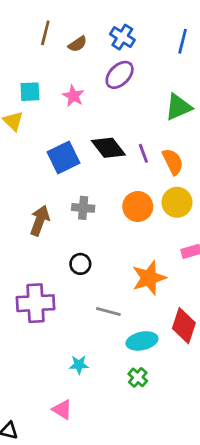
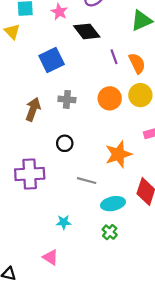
black diamond: (108, 148) -> (87, 31), moved

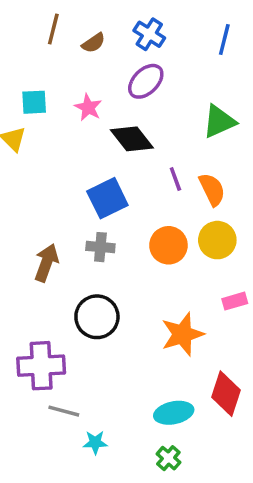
blue square: (52, 60) -> (107, 198), moved
black circle: (65, 143) -> (97, 317), size x1.6
gray line: (87, 181) -> (64, 411), moved

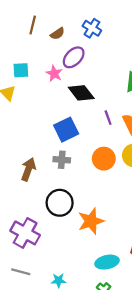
purple ellipse: (146, 81) -> (74, 57), moved
orange star: (182, 334) -> (91, 221), moved
purple cross: (41, 366) -> (25, 233), turned 32
gray line: (64, 411) -> (21, 272), moved

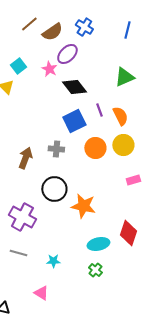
brown line: (33, 25) -> (29, 24), turned 36
brown semicircle: (57, 34) -> (52, 32), size x1.5
cyan square: (21, 70) -> (18, 66), turned -35
blue square: (66, 130) -> (74, 121), moved
orange star: (91, 221) -> (83, 206), turned 30

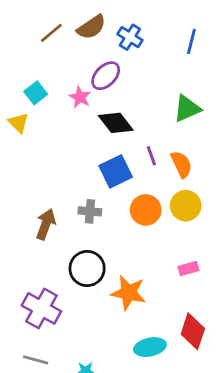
brown semicircle: (52, 32) -> (91, 27), moved
pink rectangle: (133, 180) -> (188, 268), moved

